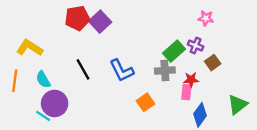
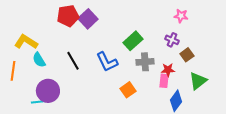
green rectangle: (174, 51) -> (133, 41), moved
cyan semicircle: (43, 80) -> (39, 60), moved
green triangle: (238, 105) -> (198, 81), moved
cyan line: (43, 116) -> (38, 102), turned -40

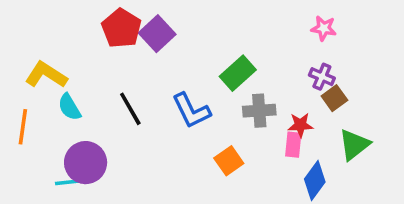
red pentagon: (68, 16) -> (121, 28), turned -30
purple cross: (172, 40) -> (322, 77), moved

